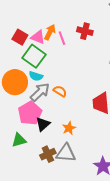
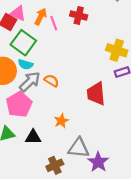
pink triangle: (38, 37) -> (18, 13), moved
black triangle: (43, 124) -> (33, 137), moved, turned 42
gray triangle: (66, 153) -> (79, 148), moved
brown cross: (48, 154) -> (55, 165), moved

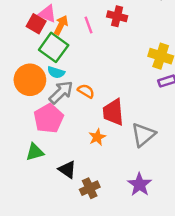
orange arrow: (41, 17) -> (61, 25), moved
red trapezoid: (96, 94) -> (113, 112), moved
black triangle: (33, 137) -> (67, 170), moved, turned 35
gray triangle: (79, 148) -> (143, 135), moved, turned -45

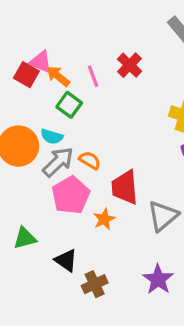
red cross: (117, 16) -> (130, 65), turned 30
orange arrow: (61, 25) -> (58, 76), turned -78
green square: (54, 47) -> (69, 105), moved, size x0.7
pink pentagon: (49, 118) -> (71, 195), moved

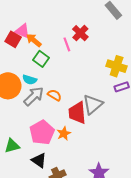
pink line: (93, 76) -> (67, 44), moved
pink pentagon: (71, 195) -> (42, 132), moved
gray triangle: (163, 216) -> (93, 104), moved

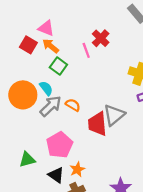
pink triangle: (22, 31) -> (46, 28), moved
cyan semicircle: (30, 80) -> (46, 88), turned -144
orange star: (64, 133) -> (77, 169), moved

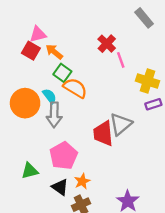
pink triangle: (46, 28) -> (38, 34), moved, turned -36
pink line: (86, 50) -> (121, 60), moved
orange semicircle: (73, 105) -> (75, 88), moved, size x1.5
gray arrow: (51, 106) -> (54, 115), turned 135

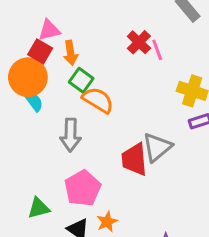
orange arrow: (54, 52) -> (70, 53), turned -138
pink line: (121, 60) -> (157, 50), moved
cyan semicircle: (50, 96) -> (34, 102), moved
orange circle: (25, 103) -> (28, 77), moved

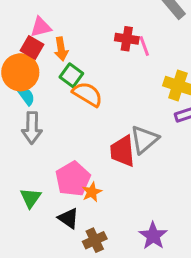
red cross: (139, 42) -> (127, 39), turned -35
gray arrow: (70, 135) -> (32, 128), moved
green triangle: (39, 208) -> (31, 198), turned -40
orange star: (107, 222) -> (92, 192), moved

